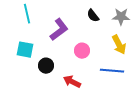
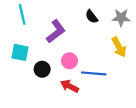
pink circle: (82, 51) -> (69, 61), moved
blue line: (112, 71) -> (94, 73), moved

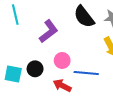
black semicircle: (92, 17) -> (84, 17), size x1.6
cyan square: (20, 52) -> (13, 74), moved

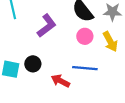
pink circle: (62, 60) -> (85, 36), moved

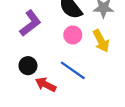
black circle: (33, 64) -> (28, 66), moved
blue line: (85, 68) -> (73, 70), turned 30

